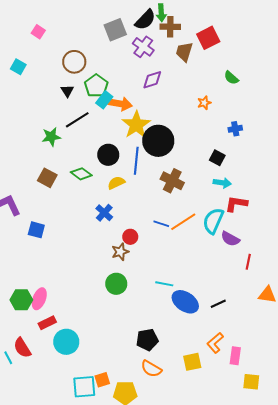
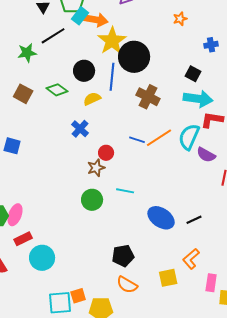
cyan arrow: (222, 183) -> (198, 99), size x1.6
cyan line: (164, 284) -> (125, 191), moved
pink rectangle: (235, 356) -> (211, 283), moved

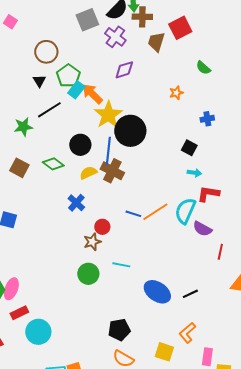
orange arrow: (96, 20) -> (92, 94), turned -145
brown cross: (148, 97) -> (112, 171), moved
cyan arrow: (198, 99) -> (194, 173), size x0.5
yellow square: (168, 278) -> (164, 352), turned 30

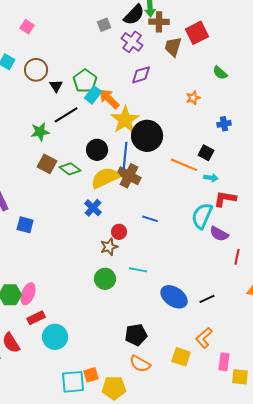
gray square: (87, 20) -> (104, 25), size x0.6
brown circle: (46, 52) -> (36, 70), moved
brown square: (19, 168) -> (47, 164), moved
yellow semicircle: (88, 173) -> (105, 178), size x1.6
orange line: (155, 212) -> (184, 165), moved, turned 56

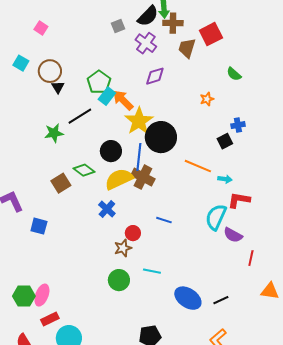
black triangle: (56, 86) -> (58, 87), moved
black square: (206, 153) -> (225, 141), moved, turned 35
brown square: (47, 164) -> (61, 183), moved, turned 30

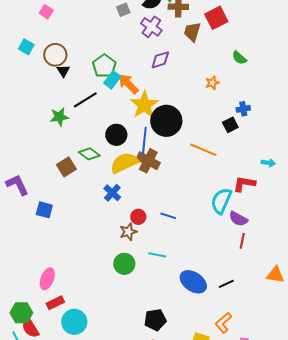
cyan arrow: (225, 179) -> (268, 163), moved
blue line: (164, 220) -> (168, 216), moved
red line: (251, 258) -> (242, 241), moved
green hexagon: (24, 296) -> (21, 313), moved

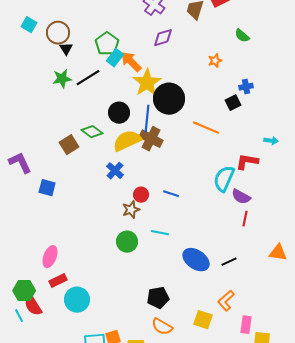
green star: (59, 117) -> (62, 79), moved

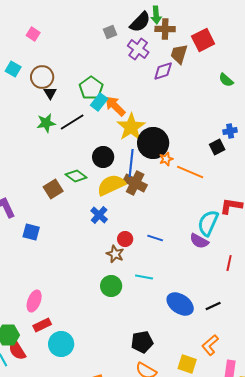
purple diamond: (163, 38) -> (163, 71), moved
orange star: (215, 61) -> (166, 159), moved
purple semicircle: (241, 197) -> (199, 241), moved
brown star: (131, 210) -> (115, 254), turned -30

